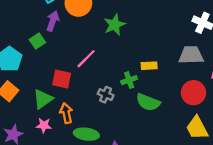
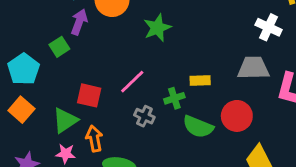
pink line: (86, 59) -> (132, 82), moved
red circle: (193, 93) -> (237, 116), moved

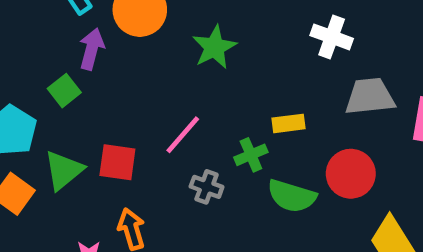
white cross: (269, 27) -> (332, 37), moved
green triangle: (65, 120) -> (64, 170), moved

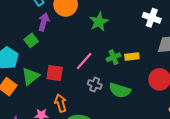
green cross: (251, 155) -> (114, 57), moved
green semicircle: (292, 196) -> (120, 90), moved

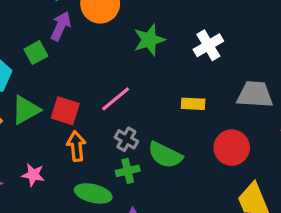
white cross: (152, 18) -> (208, 45), moved, turned 30
green cross: (114, 57) -> (128, 171), moved
orange arrow: (61, 103) -> (76, 146), moved

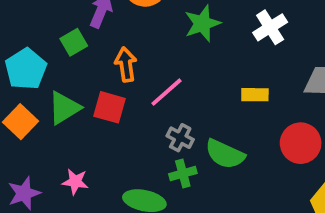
orange arrow: (76, 146) -> (126, 64), moved

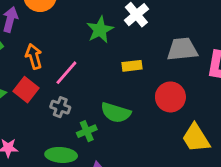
green star: (202, 23) -> (100, 30), moved
red square: (109, 107) -> (26, 90), turned 30
gray cross: (180, 138) -> (60, 107), moved

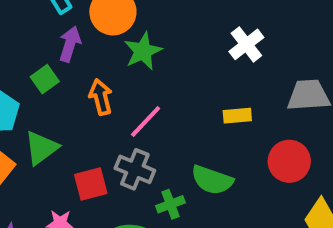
green star: (100, 30) -> (143, 51), moved
red square: (26, 90) -> (91, 184), moved, turned 35
gray cross: (60, 107) -> (135, 169), size x1.4

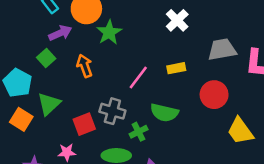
purple arrow: (70, 44) -> (60, 33), turned 55
pink line: (146, 122) -> (138, 78), moved

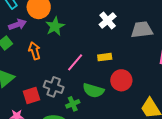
gray trapezoid: (222, 50) -> (142, 30), moved
red circle: (214, 95) -> (121, 80), moved

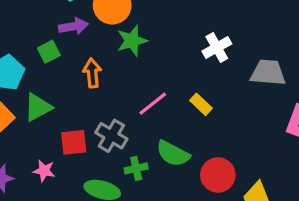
yellow rectangle: (105, 57) -> (201, 104), turned 40
red circle: (121, 80) -> (218, 175), moved

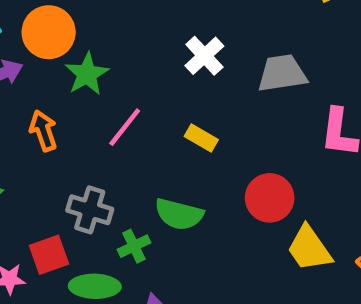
pink line: (153, 104) -> (125, 127), moved
red square: (74, 142) -> (49, 255), moved
red circle: (218, 175) -> (270, 198), moved

